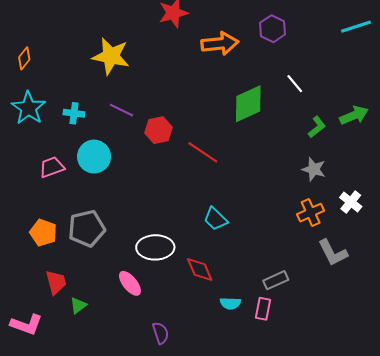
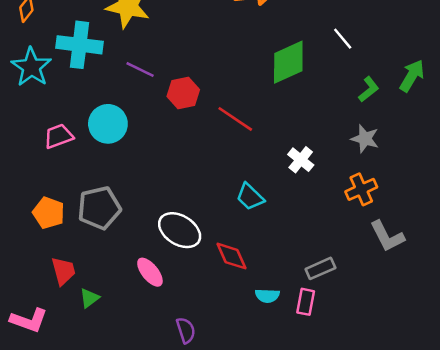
cyan cross: (74, 113) -> (80, 45), moved, size x1.8
green arrow: (354, 115) -> (412, 76), turned -36
white cross: (351, 202) -> (301, 160), moved
white ellipse: (155, 247) -> (180, 230), turned 33

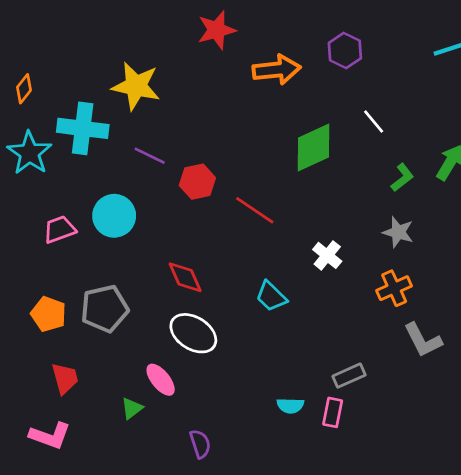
red diamond: (232, 256) -> (185, 277), moved
green triangle: (89, 298) -> (132, 408), moved
pink L-shape: (29, 320) -> (50, 436), moved

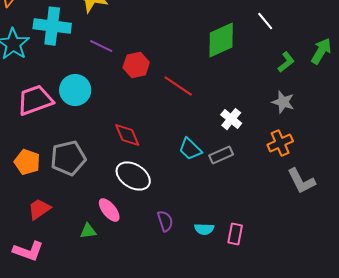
pink trapezoid: (60, 229) -> (35, 100), size x1.5
gray rectangle: (349, 376) -> (221, 155), moved
red trapezoid: (65, 378) -> (39, 209), turned -110
green triangle: (132, 408) -> (88, 231), turned 30
purple semicircle: (200, 444) -> (165, 221), moved

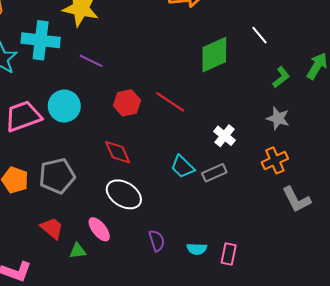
red hexagon: (136, 65) -> (127, 103), moved
red trapezoid: (39, 209) -> (52, 228), moved, turned 75

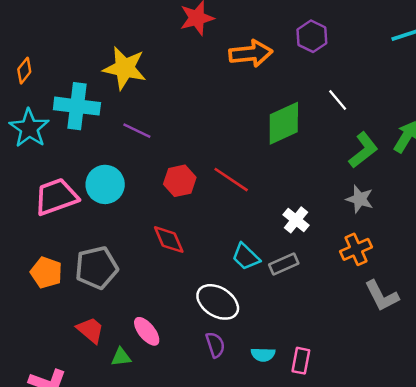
green L-shape: (281, 77) -> (363, 150), size x1.4
white ellipse: (124, 194) -> (218, 302), moved

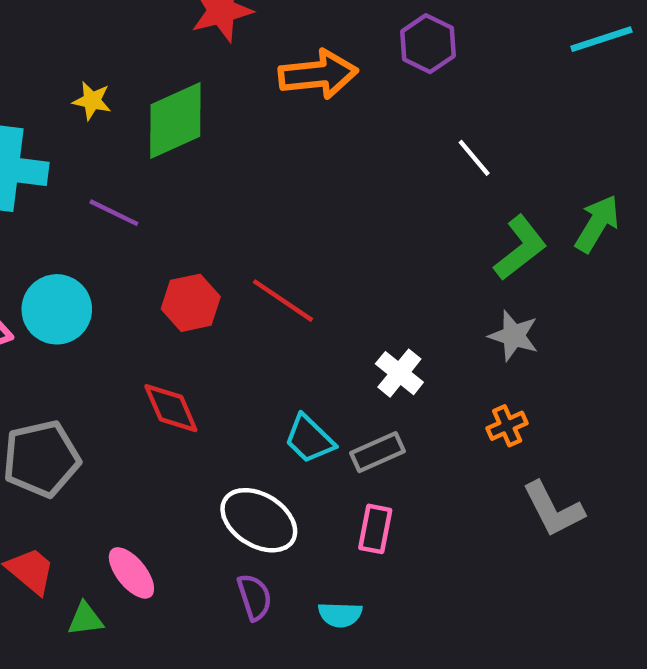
yellow star: (125, 68) -> (92, 101), size x0.5
green diamond: (284, 123) -> (175, 120), moved
orange cross: (356, 249) -> (507, 426), size x0.7
pink rectangle: (301, 361) -> (375, 529), moved

